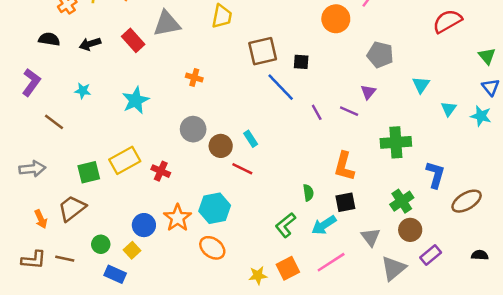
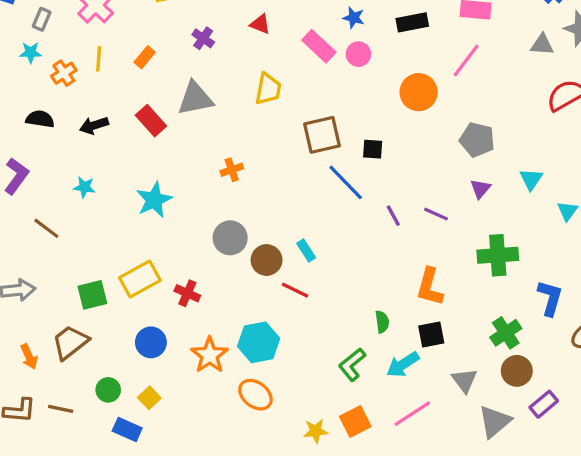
orange cross: (194, 78) -> (232, 170), turned -35
purple triangle: (368, 92) -> (480, 189), moved
blue circle: (144, 225) -> (151, 342), moved

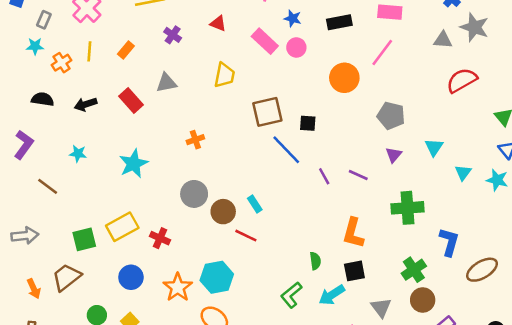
gray triangle: (195, 98) -> (166, 83), size x0.7

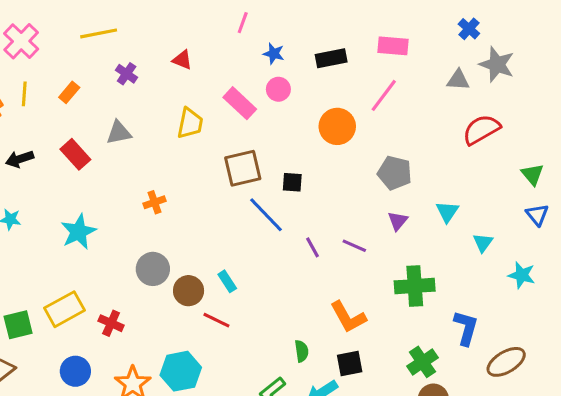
pink rectangle: (265, 41) -> (240, 103), moved
cyan star: (497, 180) -> (522, 275), moved
orange L-shape: (353, 233) -> (348, 317), turned -44

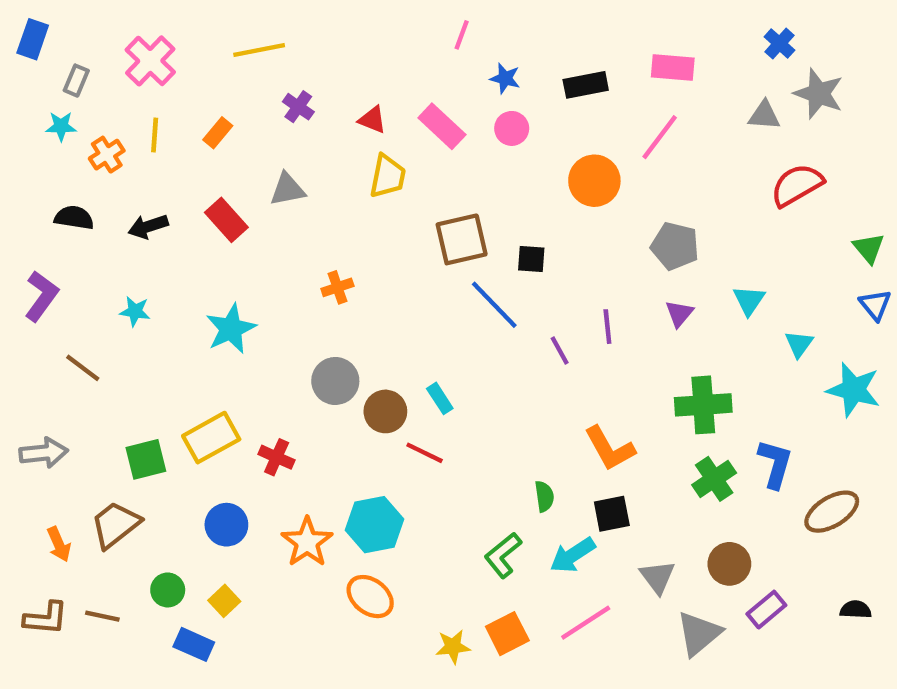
red triangle: (182, 60) -> (372, 120), moved
pink rectangle: (240, 103) -> (442, 126), moved
purple line: (354, 246) -> (607, 327), moved, turned 60
cyan star: (522, 275) -> (853, 390), size x1.4
green cross: (422, 362) -> (714, 479), moved

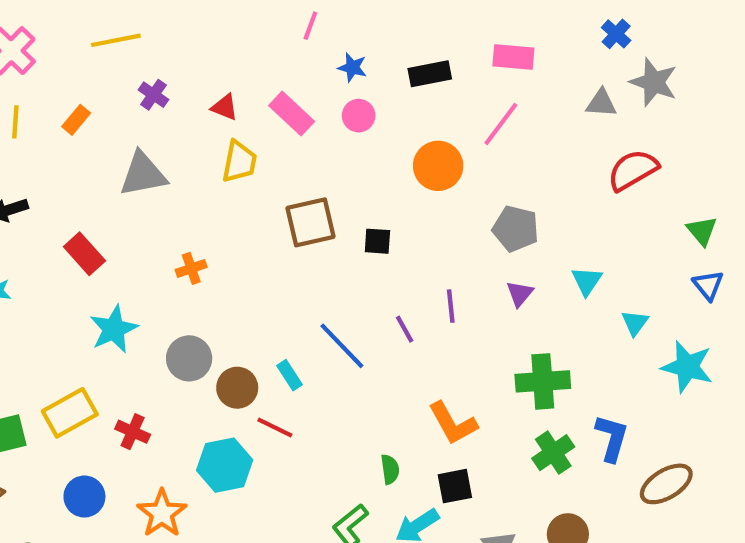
gray triangle: (287, 189) -> (143, 174), size x1.4
red rectangle: (226, 220) -> (84, 254), moved
blue line: (494, 305) -> (342, 346), moved
cyan star: (231, 329) -> (114, 329), moved
cyan hexagon: (375, 525) -> (225, 465), moved

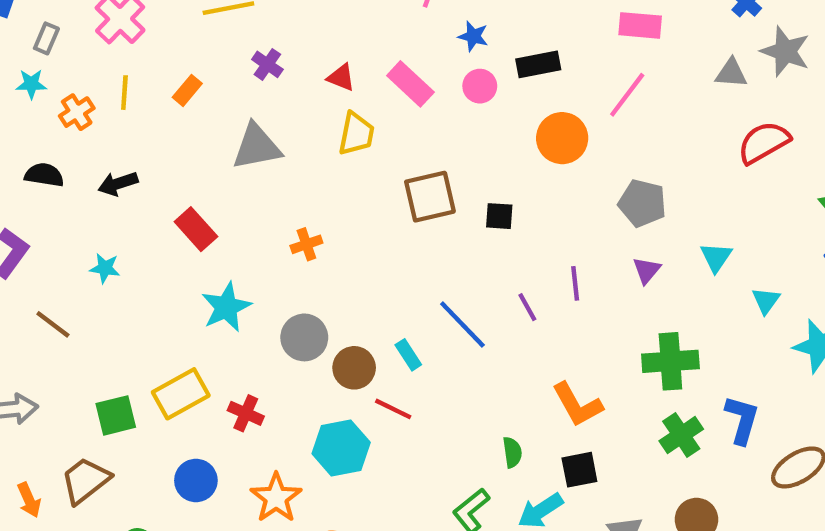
black rectangle: (430, 74) -> (538, 64), moved

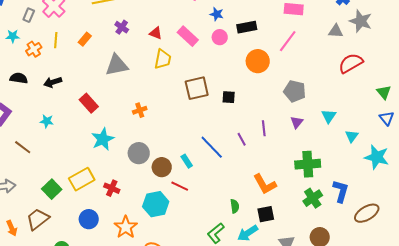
gray rectangle: (46, 38) -> (29, 15), moved
green square: (116, 415) -> (52, 189), turned -30

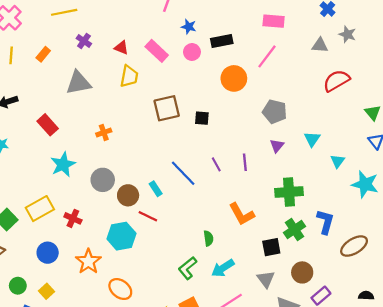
gray star: (361, 21) -> (347, 34), size x0.7
purple line: (264, 128) -> (245, 162), moved
black square: (266, 214) -> (271, 247), moved

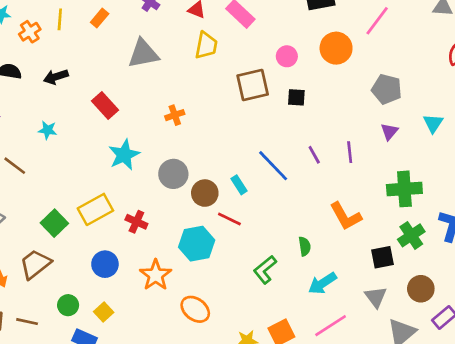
pink circle: (192, 52) -> (287, 56), moved
green L-shape: (188, 268) -> (265, 270), moved

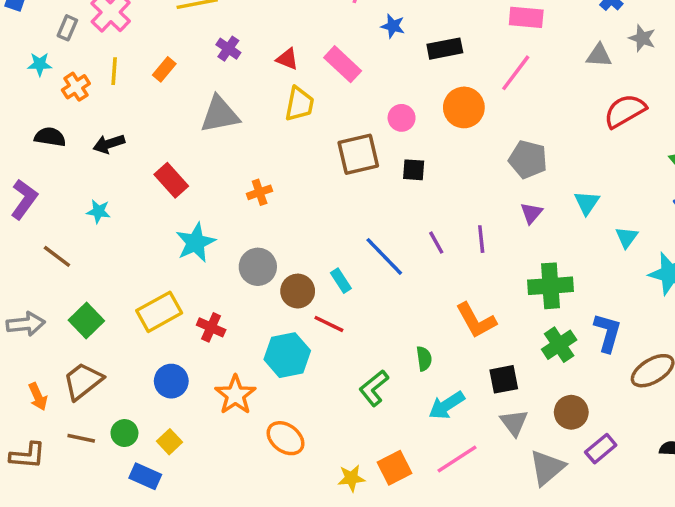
green square: (54, 223) -> (86, 320), moved
black square: (383, 257) -> (504, 379), moved
brown line: (27, 322) -> (81, 438), moved

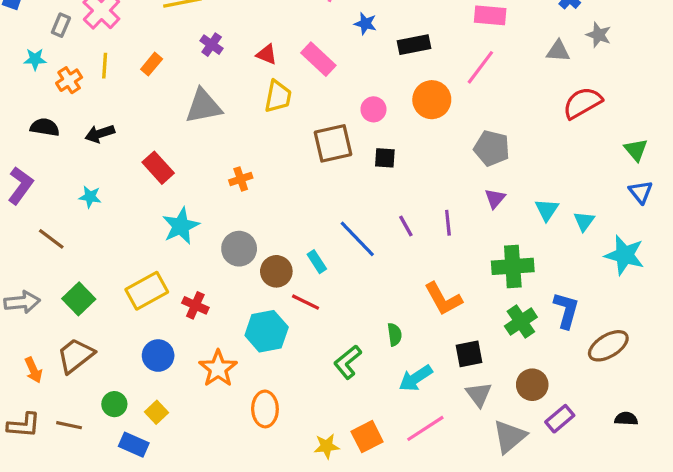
cyan triangle: (587, 203) -> (547, 210), moved
brown line: (81, 438) -> (69, 425), moved
orange ellipse: (286, 438) -> (265, 409), turned 52

